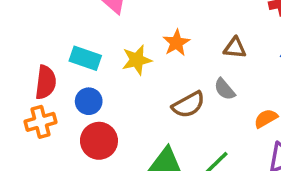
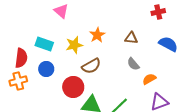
gray semicircle: (225, 89) -> (133, 64), moved
brown semicircle: (188, 105) -> (91, 66), moved
red circle: (99, 141) -> (73, 87), moved

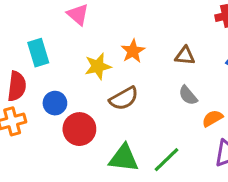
cyan rectangle: (44, 44) -> (38, 53), moved, turned 54
red circle: (73, 87) -> (79, 129), moved

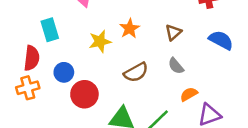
brown triangle: (185, 56) -> (173, 32), turned -48
brown semicircle: (124, 98) -> (136, 72), moved
orange semicircle: (212, 118) -> (189, 94), moved

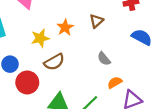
brown triangle: (173, 32) -> (96, 21), moved
brown semicircle: (136, 72) -> (54, 62), moved

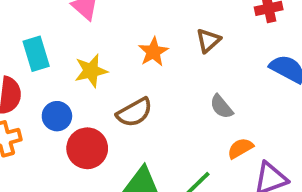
yellow star: (40, 38) -> (91, 71), moved

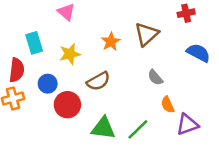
brown triangle: (208, 41) -> (147, 34), size x1.5
orange semicircle: (240, 148) -> (168, 105), turned -84

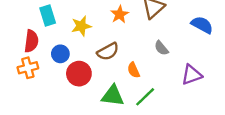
orange semicircle: (168, 105) -> (134, 70), moved
purple triangle: (187, 124) -> (192, 75), moved

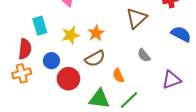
orange star: (120, 14) -> (96, 33), moved

